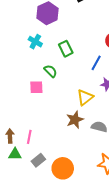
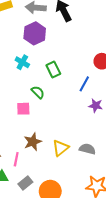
yellow triangle: (85, 97) -> (61, 148), moved
brown star: (75, 120) -> (33, 142), moved

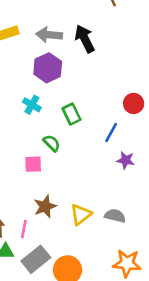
gray rectangle: (25, 183) -> (36, 259), size x1.5

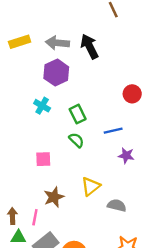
red circle: (134, 103) -> (132, 94), moved
blue line: (111, 133) -> (113, 131), turned 48
green semicircle: (52, 143) -> (76, 140), moved
yellow triangle: (81, 214) -> (91, 186), moved

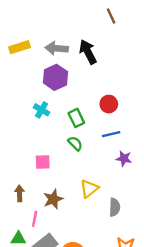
red circle: (132, 94) -> (109, 104), moved
gray semicircle: (117, 205) -> (115, 207), turned 78
brown arrow: (12, 216) -> (19, 193), moved

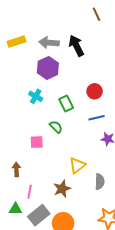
green semicircle: (75, 143) -> (56, 127), moved
brown star: (53, 199) -> (62, 189), moved

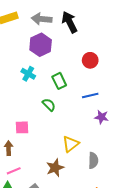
red circle: (95, 91) -> (90, 60), moved
pink square: (37, 142) -> (22, 127), moved
pink line: (30, 192) -> (14, 171), moved, turned 56

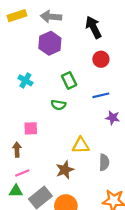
black arrow: (70, 22) -> (94, 27), moved
cyan cross: (28, 74) -> (25, 80), moved
green semicircle: (49, 105) -> (58, 105), turned 144
yellow triangle: (71, 144) -> (81, 145), turned 36

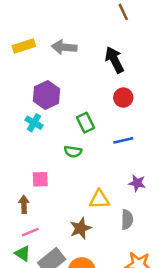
purple hexagon: (50, 43) -> (47, 95), moved
purple star: (113, 118) -> (137, 183), moved
green triangle: (16, 191) -> (23, 254), turned 32

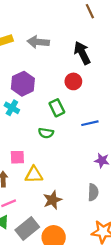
red circle: (123, 98) -> (73, 81), moved
yellow triangle: (99, 199) -> (34, 175), moved

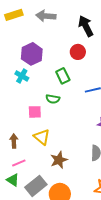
pink square: (17, 157) -> (35, 112), moved
yellow triangle: (34, 175) -> (42, 137), turned 42

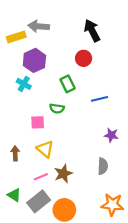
yellow rectangle: (14, 15) -> (16, 37), moved
gray arrow: (46, 16) -> (39, 26), moved
pink line: (19, 163) -> (41, 177), moved

